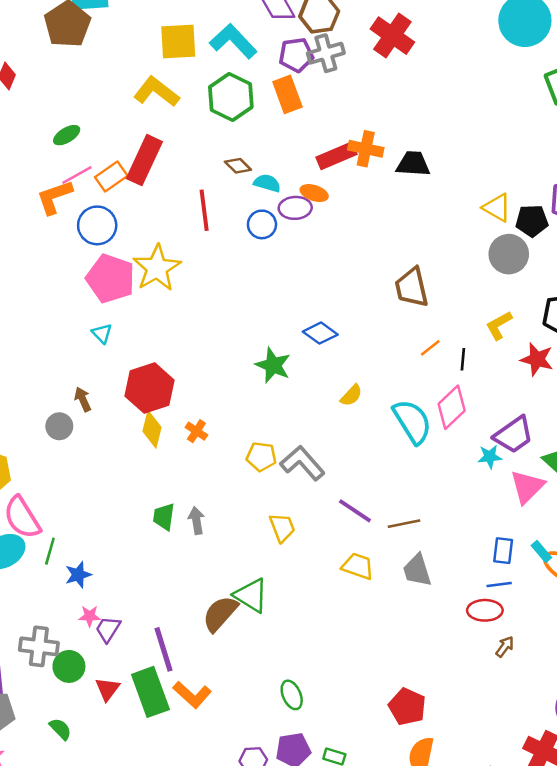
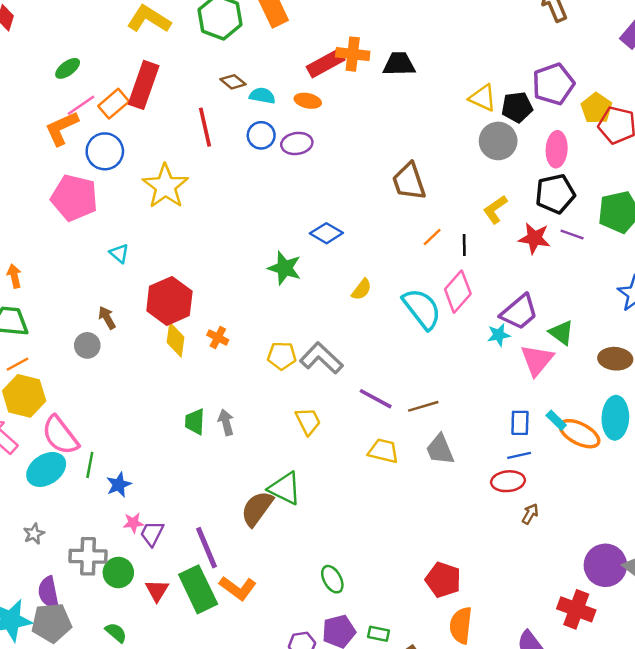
purple ellipse: (295, 208) -> (297, 143), moved
pink pentagon: (111, 279) -> (74, 198), moved

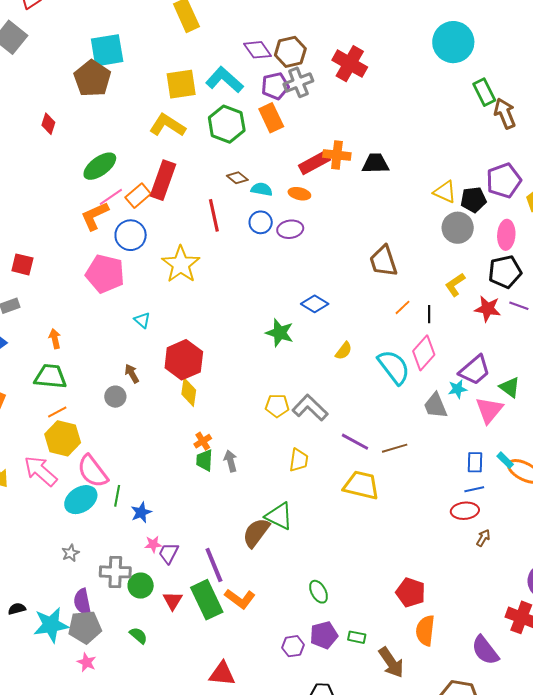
green ellipse: (68, 68) -> (100, 166), size x1.6
orange cross: (218, 338) -> (203, 441), moved, turned 30
yellow trapezoid: (308, 421) -> (299, 460), turned 35
gray trapezoid: (440, 449) -> (435, 406), moved
yellow trapezoid: (383, 451) -> (361, 485), size x1.4

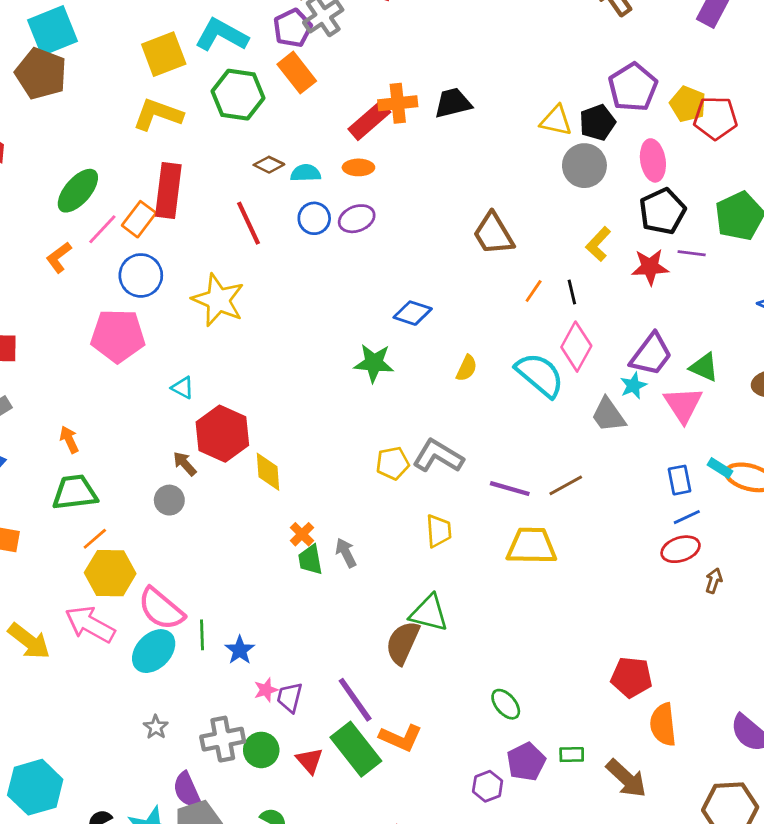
orange L-shape: (95, 216) -> (59, 257), moved, size x0.7
red hexagon: (184, 360) -> (222, 434), moved

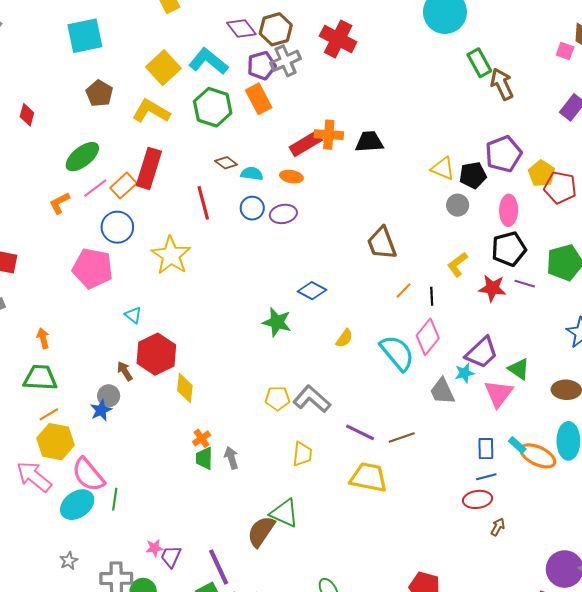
yellow square: (164, 54) -> (163, 68), turned -32
brown pentagon: (41, 74) -> (99, 93), moved, size x0.7
gray circle: (584, 166) -> (458, 205), size x0.7
blue star: (240, 650) -> (101, 410), moved

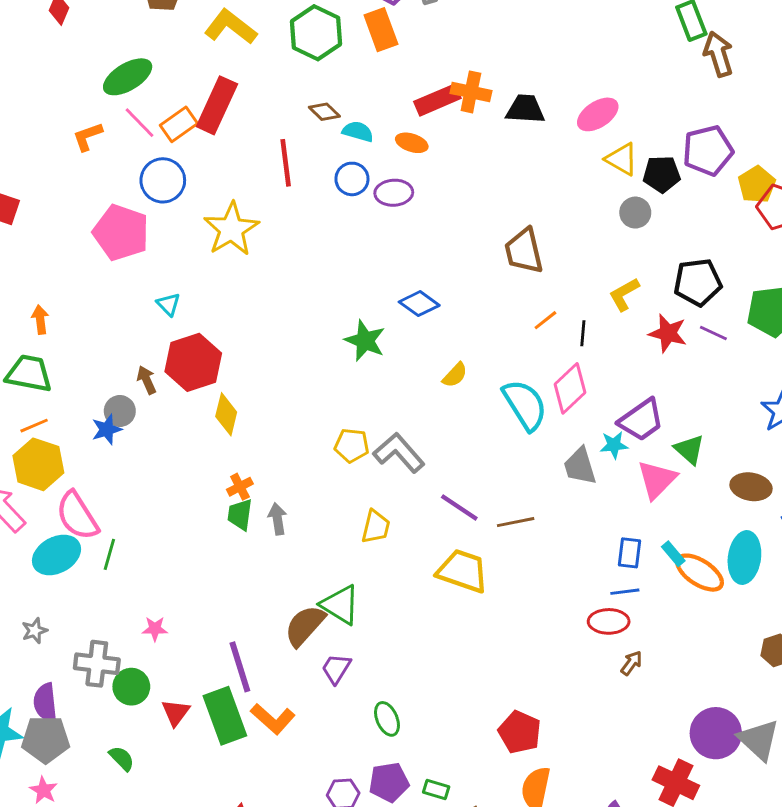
pink line: (95, 188) -> (140, 123), turned 75
pink ellipse: (509, 210) -> (598, 114), moved, turned 48
purple trapezoid: (171, 557) -> (336, 669), moved

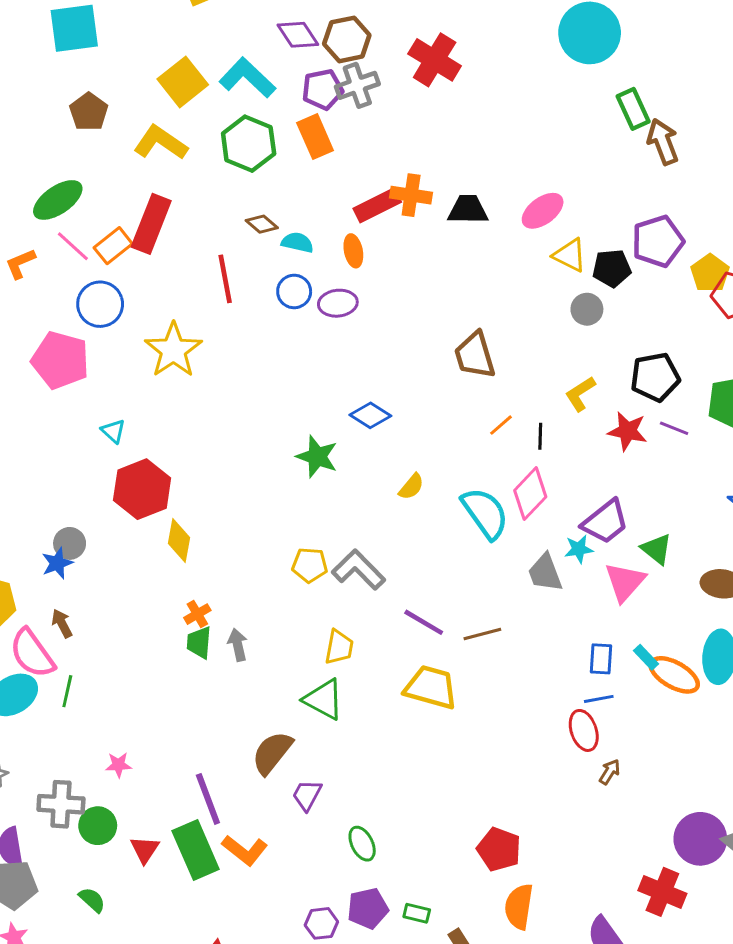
orange ellipse: (412, 143) -> (353, 251), turned 64
brown arrow: (147, 380) -> (62, 623), moved
green triangle: (340, 605) -> (324, 699), moved
red ellipse: (609, 621) -> (584, 730), turned 75

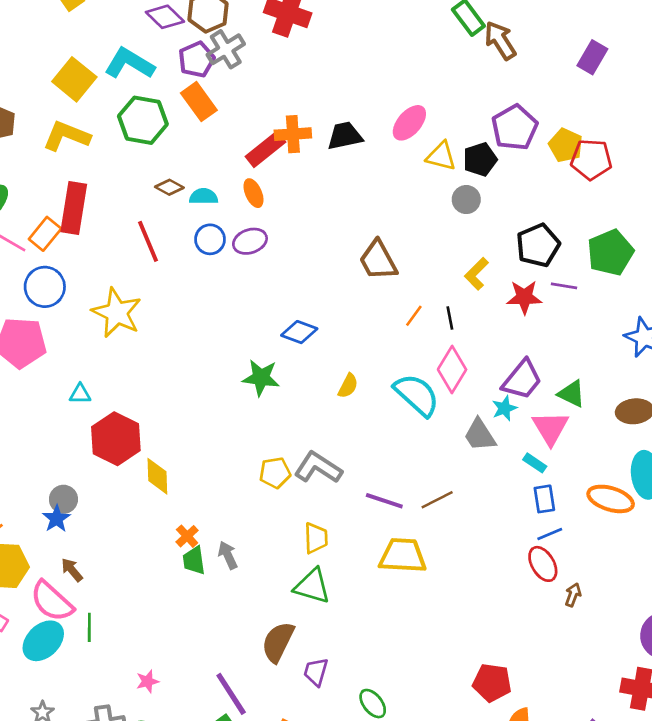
cyan triangle: (113, 431) -> (80, 394), turned -30
cyan rectangle: (646, 657) -> (535, 463), moved

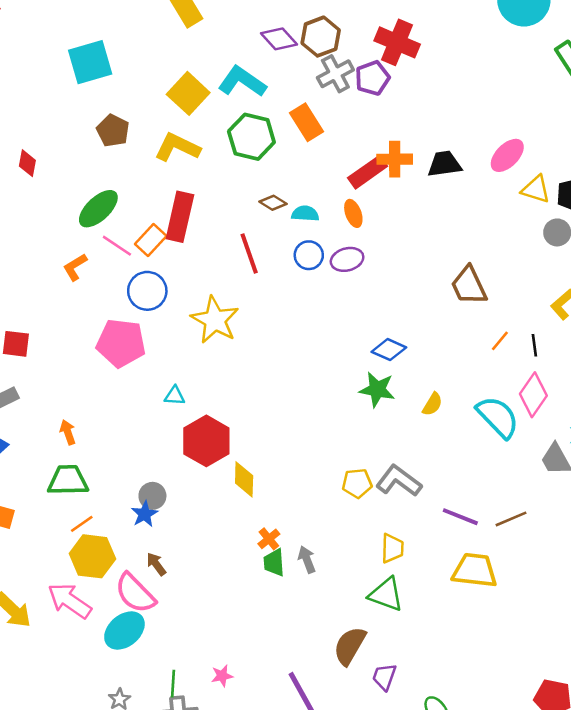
purple pentagon: (197, 59) -> (372, 78), moved
green star: (261, 378) -> (377, 390), moved
green line: (89, 627) -> (173, 684), moved

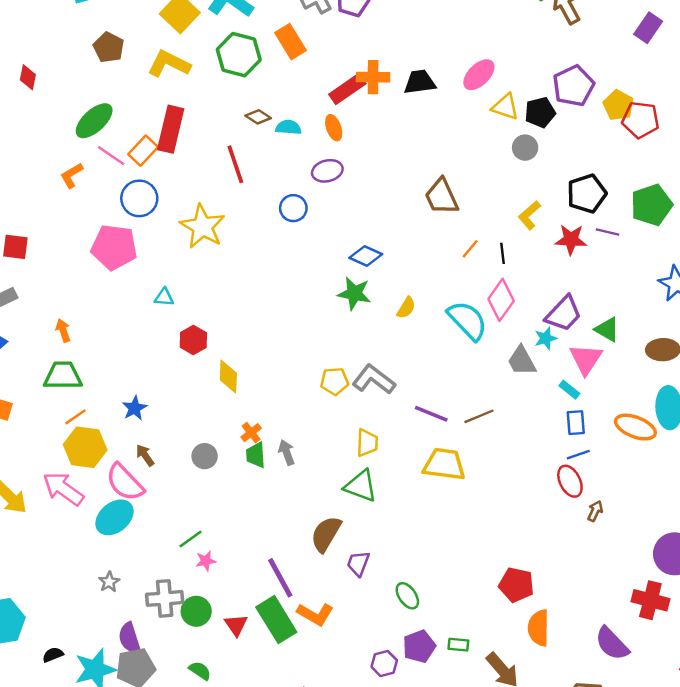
blue circle: (309, 255) -> (293, 208), moved
red hexagon: (206, 441) -> (193, 340), size x0.6
gray circle: (152, 496) -> (205, 456), moved
green line: (173, 684) -> (190, 539), moved, turned 50

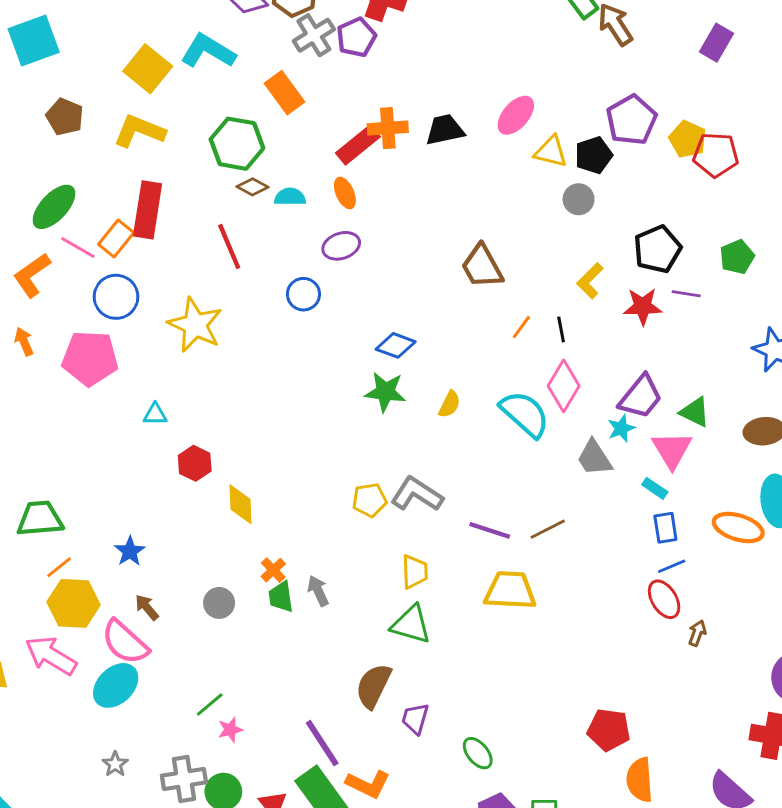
green hexagon: (239, 55) -> (237, 144), moved
orange L-shape: (72, 175) -> (32, 275), size x1.4
green pentagon: (651, 205) -> (737, 257), size x0.7
orange arrow: (63, 330) -> (24, 342), moved

